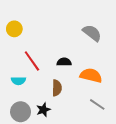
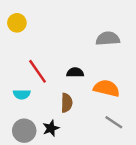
yellow circle: (14, 29) -> (17, 23), moved
gray semicircle: (92, 33) -> (108, 39), turned -42

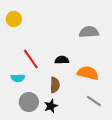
black star: (51, 128) -> (51, 106), moved
gray circle: (24, 131) -> (29, 102), moved

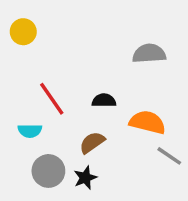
brown semicircle: (55, 85) -> (92, 142), turned -126
gray line: (94, 101) -> (169, 156), moved

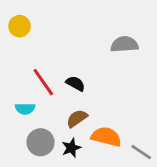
black semicircle: (104, 100) -> (75, 84), moved, turned 30
orange semicircle: (147, 122) -> (106, 137), moved
gray line: (169, 156) -> (141, 152), moved

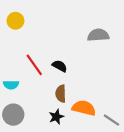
cyan semicircle: (25, 109) -> (11, 85), moved
brown semicircle: (77, 118) -> (61, 94), turned -56
gray circle: (41, 142) -> (13, 115), moved

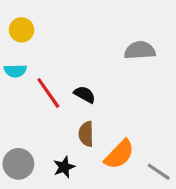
cyan semicircle: (11, 85) -> (15, 71), moved
orange semicircle: (84, 108) -> (119, 154), turned 120
black star: (56, 117) -> (64, 167), moved

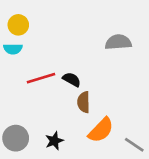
cyan semicircle: (15, 71) -> (13, 49), moved
red line: (48, 93) -> (41, 78), turned -72
brown semicircle: (86, 134) -> (84, 102), moved

